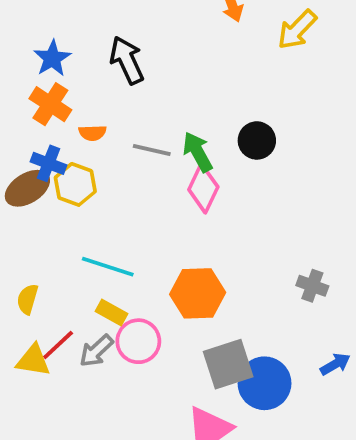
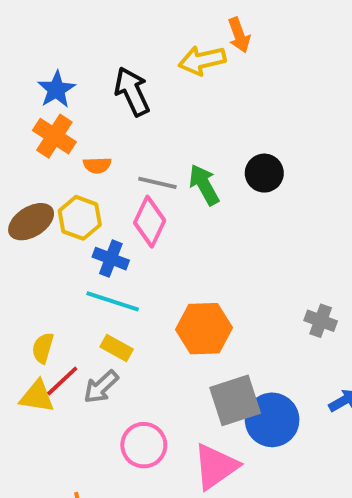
yellow arrow: (297, 30) -> (202, 60), moved, turned 33
blue cross: (48, 163) -> (111, 259), moved
pink diamond: (203, 188) -> (150, 222), moved
yellow semicircle: (27, 299) -> (43, 348), moved
pink circle: (138, 341) -> (144, 445), moved

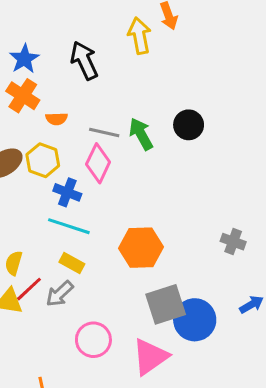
yellow arrow: (202, 60) -> (139, 36), turned 92

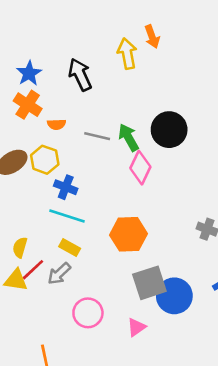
black circle: (189, 125) -> (169, 130), size x1.4
pink diamond: (98, 163) -> (140, 168), moved
pink triangle: (150, 357) -> (136, 327), size x0.6

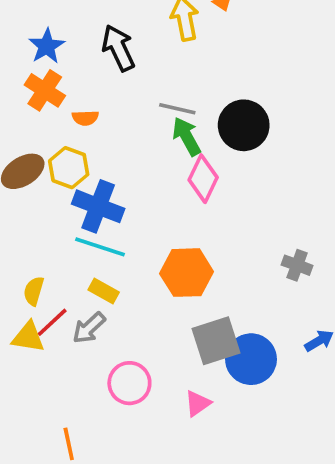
gray line: (97, 136) -> (177, 109), moved
blue cross: (66, 187) -> (98, 206), size x1.5

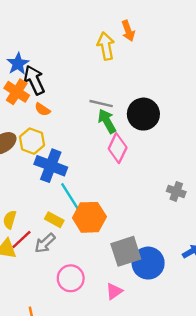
black arrow: (118, 48) -> (34, 80), moved
orange semicircle: (85, 118) -> (43, 109), turned 35
cyan line: (100, 247) -> (71, 197), moved, turned 40
gray cross: (297, 265) -> (176, 191), moved
orange hexagon: (187, 273) -> (89, 217), moved

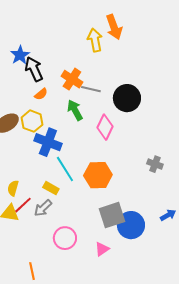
orange arrow: (128, 31) -> (114, 27), size x1.4
orange cross: (17, 92) -> (72, 79), moved
orange semicircle: (43, 109) -> (41, 94), turned -72
green arrow: (107, 121) -> (75, 110), moved
orange hexagon: (89, 217) -> (98, 175), moved

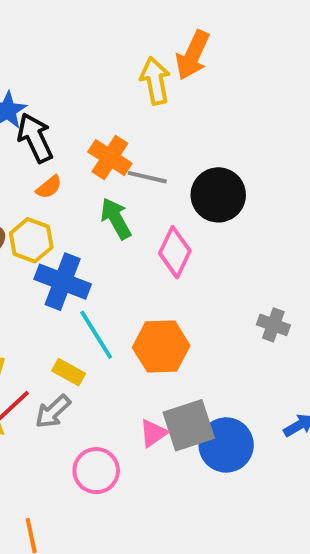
orange arrow: (114, 27) -> (193, 55), turned 45
pink triangle: (102, 249) -> (153, 433), moved

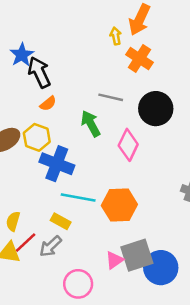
yellow arrow: (155, 81) -> (116, 36), size x0.6
orange cross: (110, 158) -> (139, 59), moved
cyan line: (96, 335) -> (78, 197), turned -48

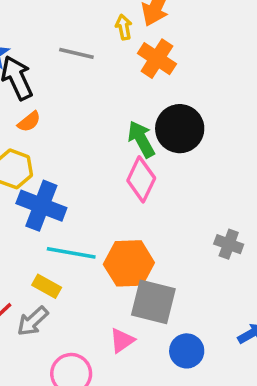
gray line: (111, 97) -> (76, 53), moved
green arrow: (91, 124) -> (141, 139), moved
gray square: (137, 255) -> (153, 302), moved, turned 32
blue circle: (161, 268) -> (187, 351), size x0.7

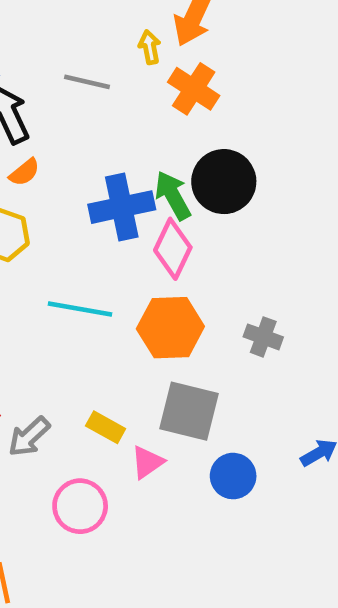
blue cross: (41, 206) -> (122, 207), moved, turned -33
gray cross: (229, 244) -> (263, 337), moved
cyan line: (71, 253) -> (80, 309), moved
orange hexagon: (129, 263) -> (170, 328), moved
yellow rectangle: (47, 286) -> (106, 427), moved

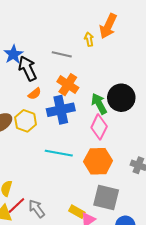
orange cross: (194, 89) -> (68, 85), moved
blue cross: (122, 207) -> (61, 110), moved
yellow rectangle: (106, 427) -> (77, 212), moved
gray arrow: (29, 437) -> (37, 209), turned 96

